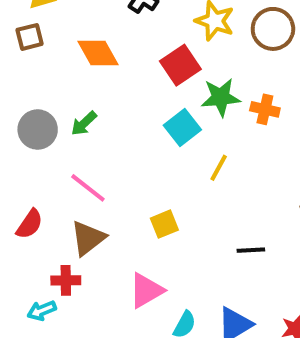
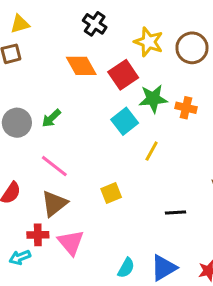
orange diamond: (98, 53) -> (81, 66), moved
pink triangle: (146, 290) -> (71, 242), moved, turned -40

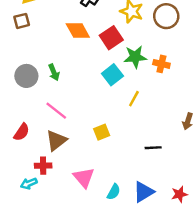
green arrow: (51, 118) -> (54, 72), turned -70
pink triangle: (71, 242) -> (84, 178), moved

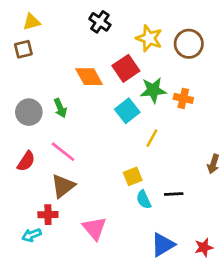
orange diamond: (78, 31) -> (89, 77), moved
red semicircle: (22, 132) -> (26, 161), moved
yellow square: (102, 132) -> (133, 176), moved
cyan semicircle: (114, 192) -> (144, 200), moved, turned 126

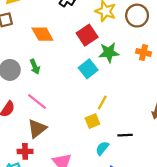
orange diamond: (89, 77) -> (42, 34), moved
orange cross: (183, 98) -> (144, 53), moved
yellow line: (152, 138) -> (102, 103), moved
cyan semicircle: (144, 200) -> (102, 148), moved, turned 64

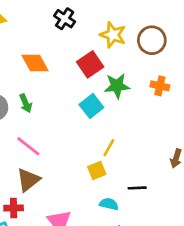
cyan semicircle: (102, 148) -> (109, 204), turned 64

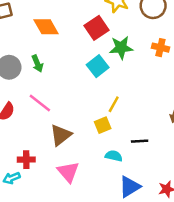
brown triangle: (28, 180) -> (61, 135), moved

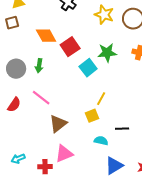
red square: (96, 28) -> (70, 47), moved
green arrow: (37, 64) -> (39, 66), turned 32
red cross: (26, 160) -> (45, 167), moved
pink triangle: (68, 172) -> (64, 154), turned 48

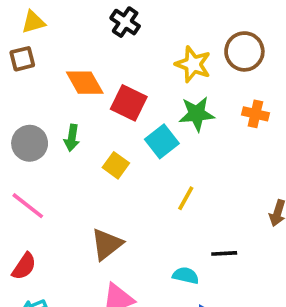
yellow star: (104, 15) -> (193, 64), moved
red square: (70, 47) -> (129, 103), turned -30
pink line: (41, 98) -> (28, 206), moved
red semicircle: (14, 105) -> (24, 266), moved
yellow square: (92, 116) -> (116, 165), moved, turned -32

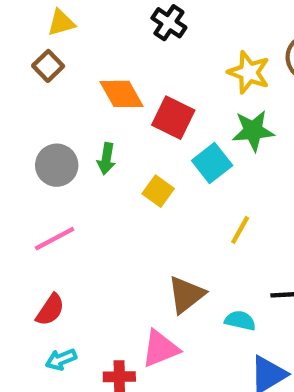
brown square: (22, 59) -> (48, 66), turned -30
pink line: (28, 206) -> (55, 239), turned -66
brown triangle: (107, 244) -> (186, 295), moved

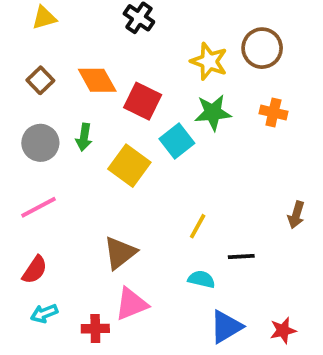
brown square: (48, 66) -> (40, 80), moved
yellow square: (158, 191) -> (129, 166), size x1.5
yellow line: (240, 230) -> (198, 226), moved
brown triangle: (186, 295) -> (120, 253), moved

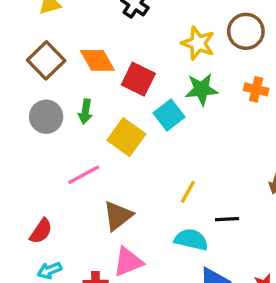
brown square: (40, 80) -> (46, 60), size x1.5
pink line: (38, 207) -> (84, 175), moved
cyan semicircle: (201, 279) -> (191, 240), size x1.4

